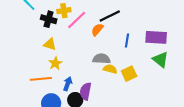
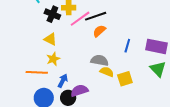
black line: (110, 16) -> (96, 16), moved
purple semicircle: (85, 91) -> (79, 91), turned 54

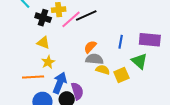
orange semicircle: (99, 31) -> (90, 47), moved
green triangle: (158, 69) -> (139, 61), moved
blue arrow: (63, 81) -> (60, 83), size x1.5
purple semicircle: (79, 91) -> (77, 91), turned 96

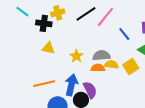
pink line: (71, 19) -> (105, 17), moved
blue line: (121, 42) -> (124, 34), turned -40
orange semicircle: (90, 47) -> (98, 68), moved, turned 56
yellow star: (48, 62) -> (76, 56), moved

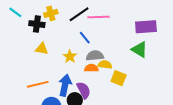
pink line: (105, 17) -> (98, 17), turned 50
blue line: (124, 34) -> (85, 38), moved
yellow square: (131, 66) -> (119, 78), moved, turned -35

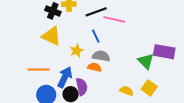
purple rectangle: (146, 27) -> (164, 52), moved
yellow triangle: (42, 49) -> (51, 36), size x1.5
yellow semicircle: (105, 65) -> (127, 91), moved
yellow square: (119, 78) -> (149, 88), moved

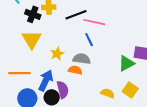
yellow triangle: (51, 36) -> (32, 39), turned 35
blue line: (96, 36) -> (89, 40), moved
green triangle: (146, 61) -> (126, 63), turned 48

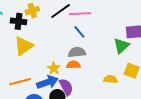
yellow triangle: (32, 39) -> (24, 46), turned 40
yellow star: (57, 54) -> (54, 68), moved
blue arrow: (46, 80) -> (47, 82), turned 60

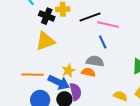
blue arrow: (47, 82) -> (59, 82), turned 30

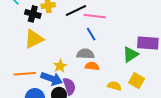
orange semicircle: (88, 72) -> (92, 66), moved

